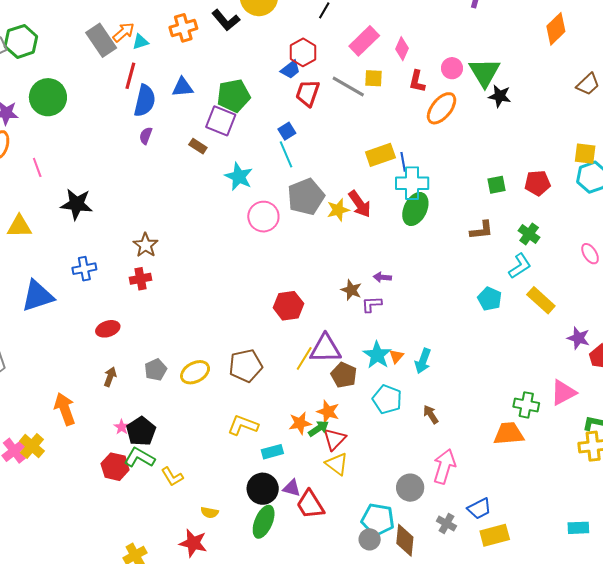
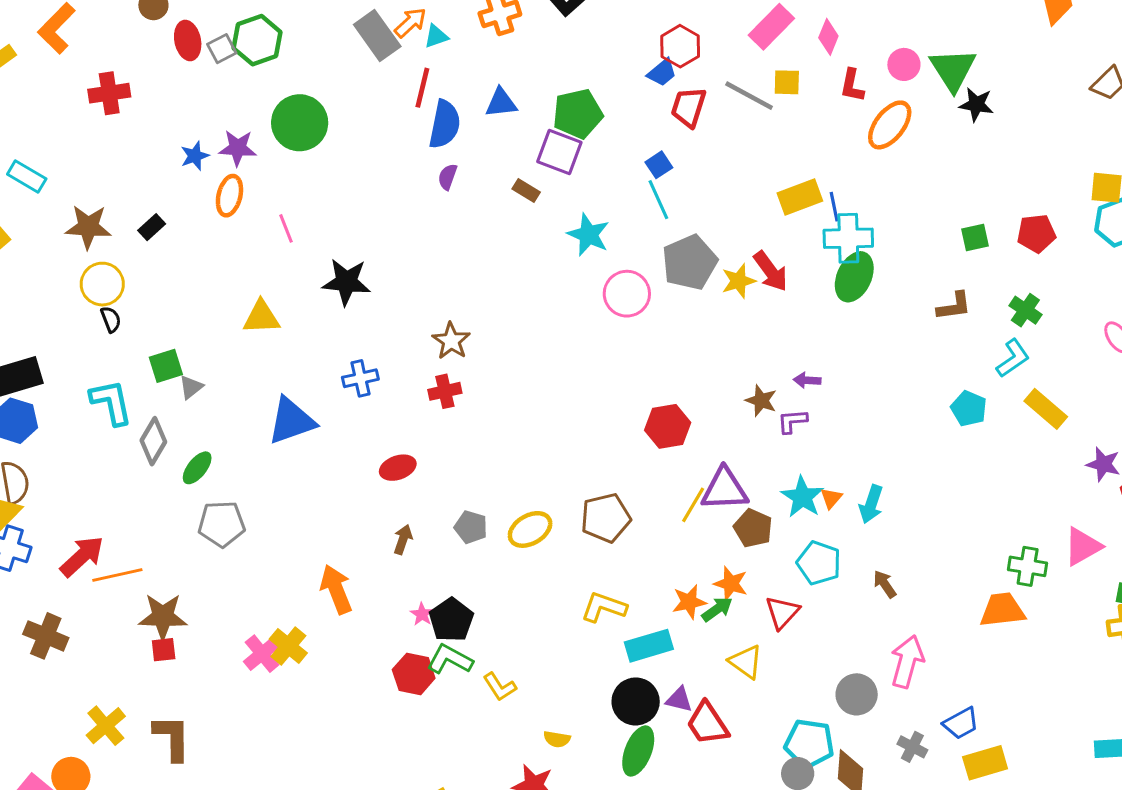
gray pentagon: (156, 370) -> (471, 527), turned -30
red triangle: (335, 439) -> (782, 612), moved
cyan rectangle: (272, 452) -> (649, 646), size x1.4

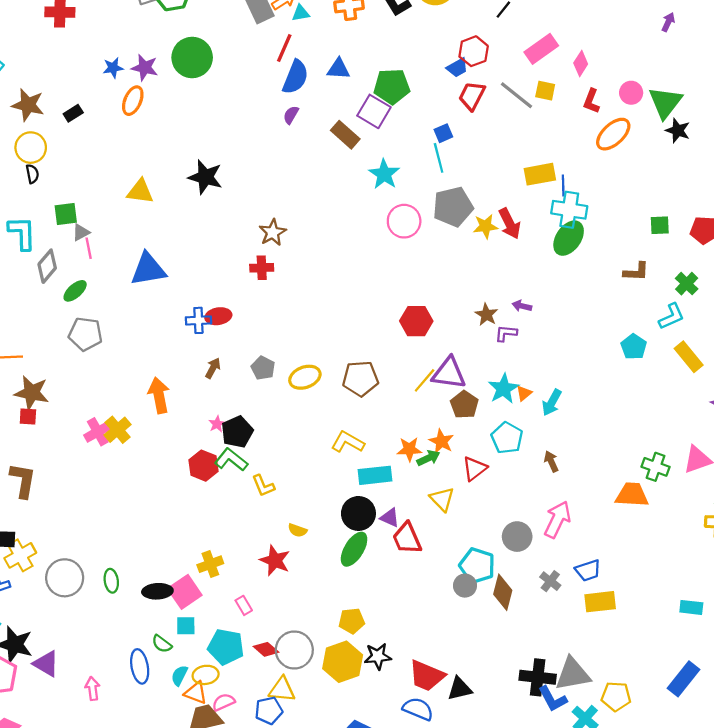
brown rectangle: (526, 190) -> (345, 135), size x1.5
pink line: (286, 228) -> (89, 248), moved
blue cross: (360, 378) -> (198, 320), moved

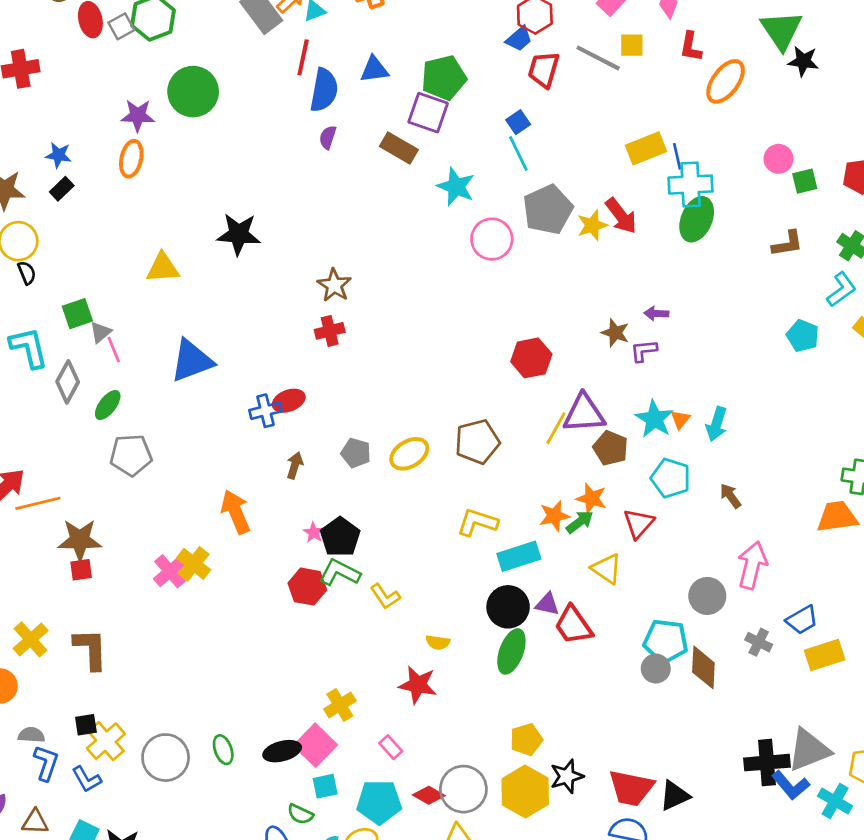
blue star: (113, 68) -> (58, 155), moved, turned 30
pink circle: (631, 93) -> (778, 159), moved

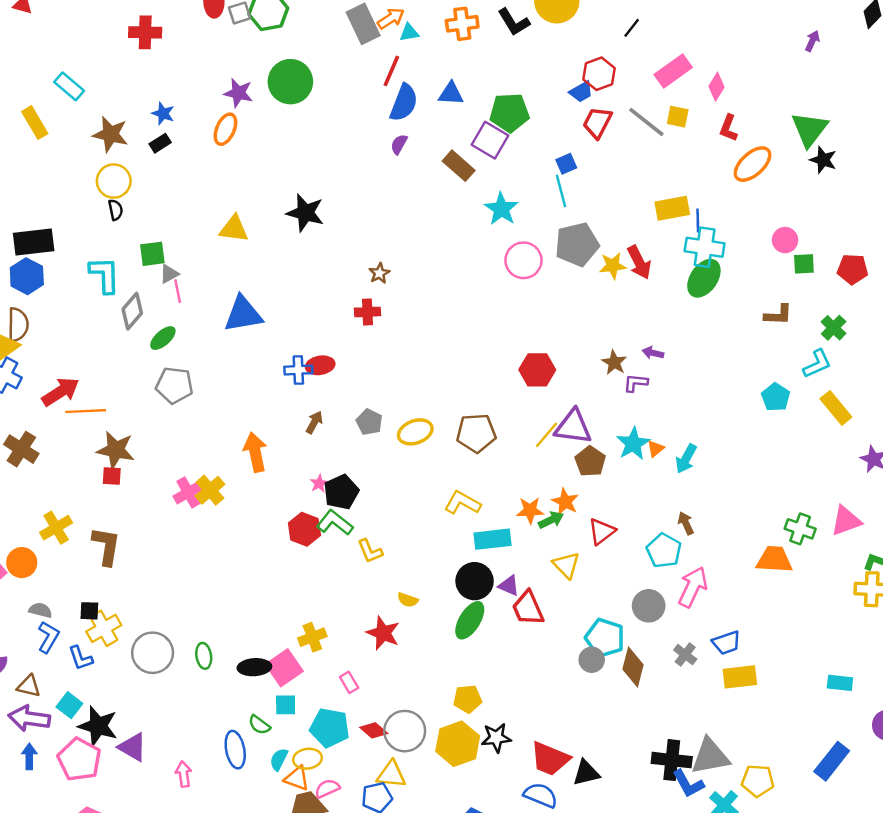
brown star: (334, 285) -> (379, 273), size x0.7
cyan pentagon: (671, 478) -> (664, 551), moved

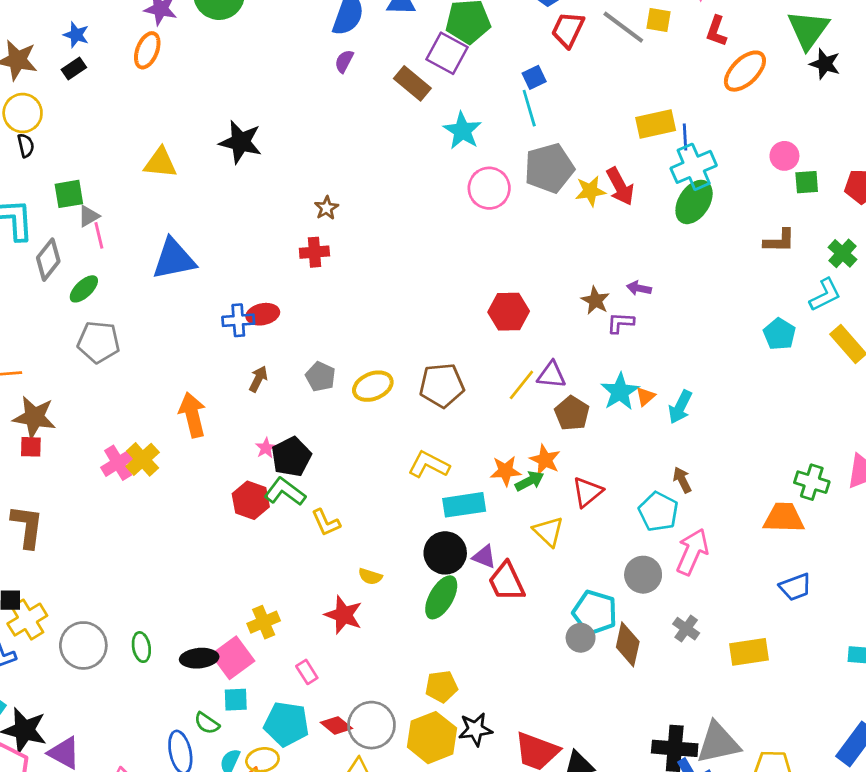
cyan cross: (705, 247) -> (694, 167), turned -30
purple triangle: (573, 427) -> (551, 375), size x0.7
blue trapezoid: (726, 643) -> (795, 587), moved

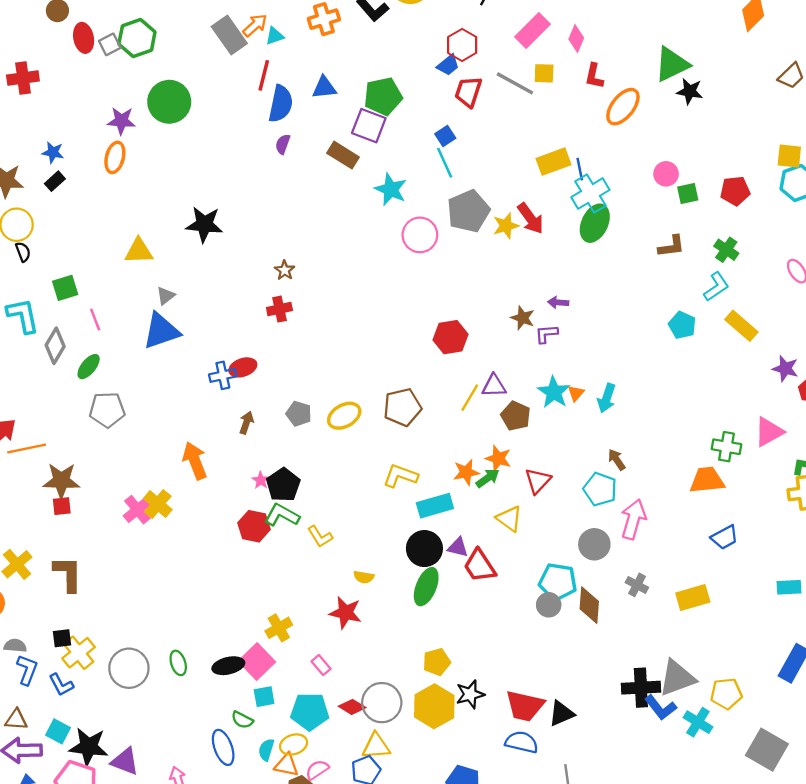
green triangle: (808, 30) -> (672, 64), turned 36
gray triangle: (89, 216) -> (166, 296), moved

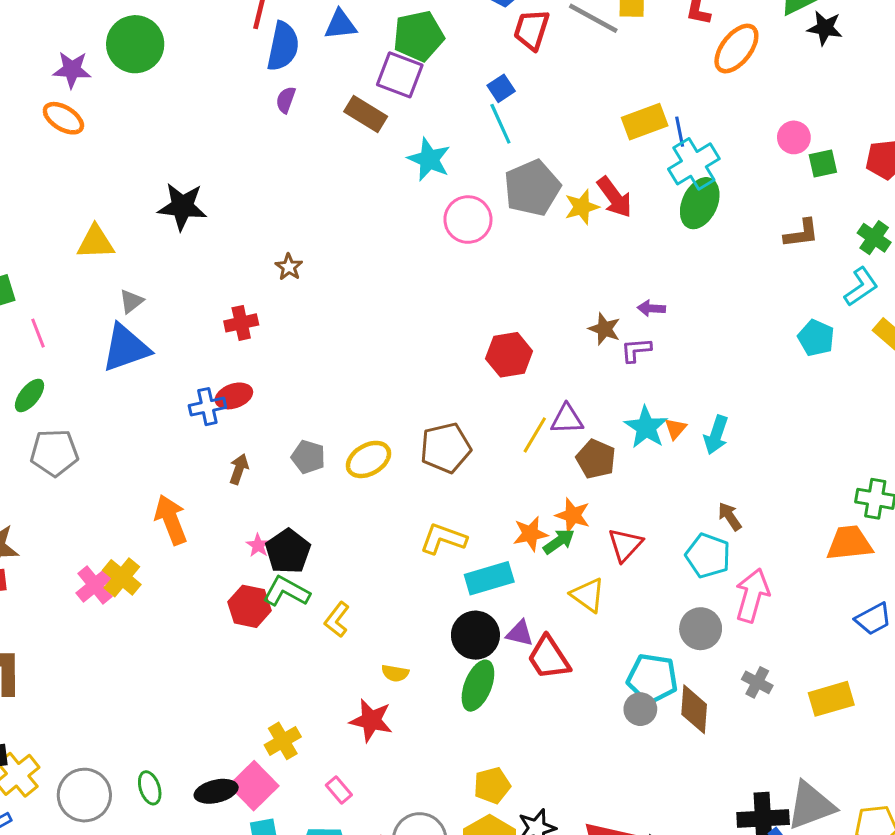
orange ellipse: (115, 157) -> (63, 118), turned -72
red cross: (279, 309) -> (241, 323), moved
yellow L-shape: (320, 537) -> (337, 620), turned 70

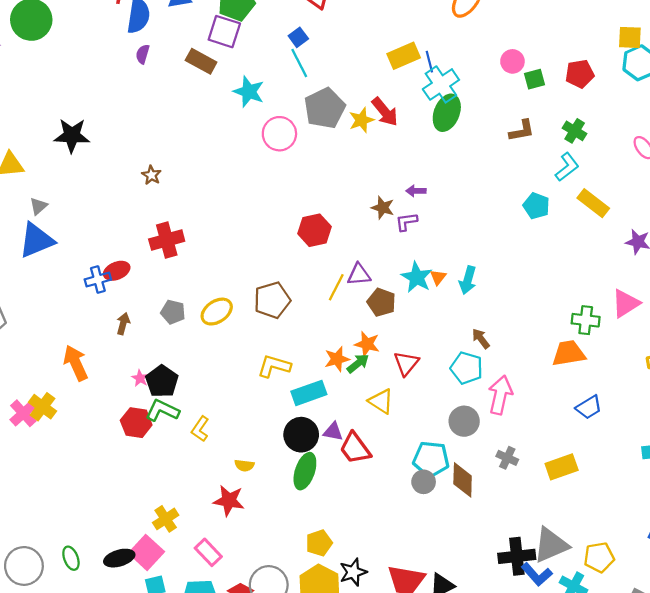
red cross: (241, 323) -> (167, 240), moved, size x1.4
pink rectangle: (339, 790) -> (208, 552), size x1.4

